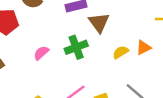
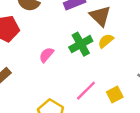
yellow semicircle: (121, 52) -> (106, 41), moved

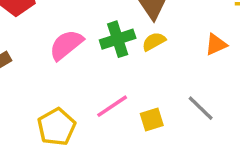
pink semicircle: (46, 55) -> (66, 45), size x1.5

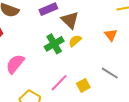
orange triangle: (216, 44) -> (111, 35), turned -32
pink semicircle: (66, 45) -> (15, 64), moved

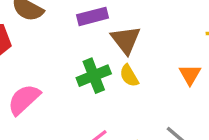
yellow semicircle: (75, 41) -> (129, 76), turned -88

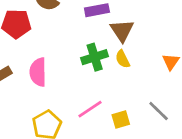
pink semicircle: (24, 99) -> (38, 72), turned -52

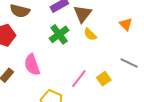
brown triangle: (122, 31) -> (83, 14), turned 30
green cross: (95, 57) -> (59, 34), moved

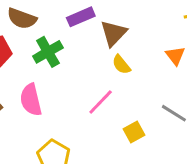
green cross: (59, 34) -> (48, 52), moved
pink line: (79, 79) -> (101, 102), moved

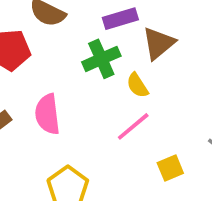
green cross: (48, 52) -> (101, 59), moved
yellow semicircle: (121, 65) -> (137, 85), moved

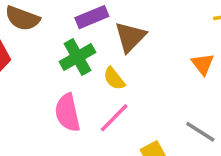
pink semicircle: (47, 114) -> (68, 113), moved

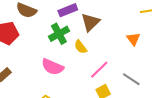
pink semicircle: (68, 113) -> (53, 67), turned -55
pink line: (114, 118) -> (99, 70), moved

